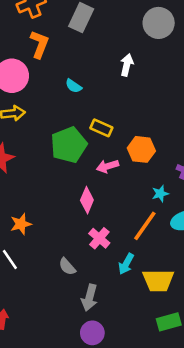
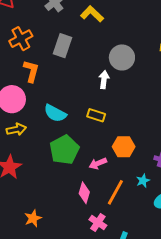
gray circle: (159, 23) -> (122, 57), moved
cyan semicircle: (74, 86) -> (55, 113), moved, size x1.6
yellow rectangle: (101, 128) -> (96, 115), moved
orange line: (145, 226) -> (115, 192), moved

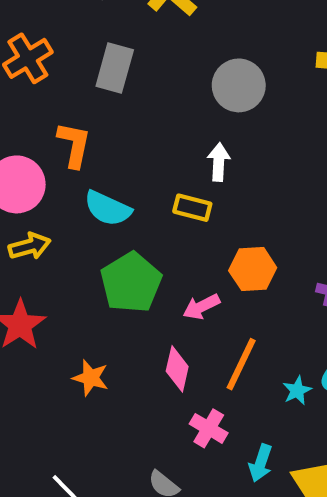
orange L-shape: (31, 71) -> (74, 145), moved
white arrow: (104, 80) -> (219, 162), moved
cyan star: (143, 181) -> (297, 390), moved
orange star: (33, 218) -> (91, 378), moved, turned -30

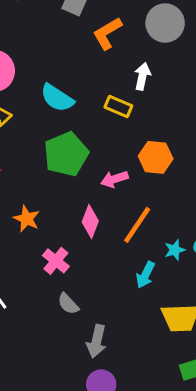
orange L-shape: (74, 145) -> (107, 33), moved, turned -140
pink cross: (209, 428) -> (56, 261), moved
cyan arrow: (261, 463) -> (145, 275), moved

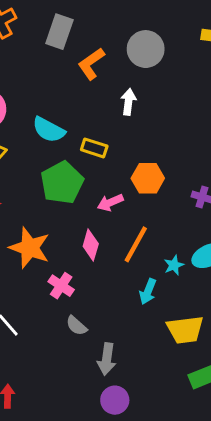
yellow rectangle: (118, 106) -> (94, 148), moved
orange star: (27, 219) -> (30, 248), size x1.6

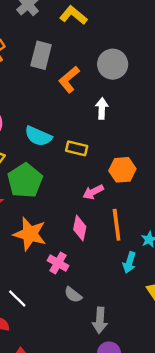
green pentagon: (62, 183) -> (25, 181), moved
orange line: (136, 244) -> (117, 225), turned -32

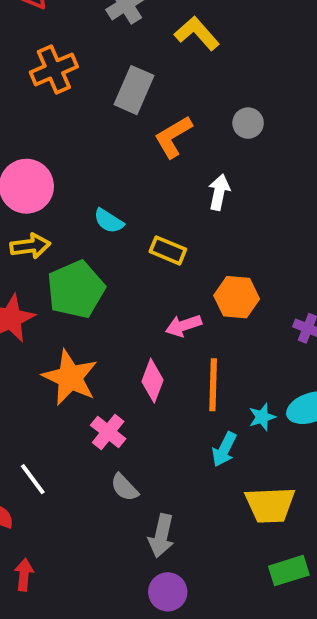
gray circle: (113, 64) -> (248, 123), size x0.6
cyan semicircle: (38, 136) -> (109, 221), size x0.7

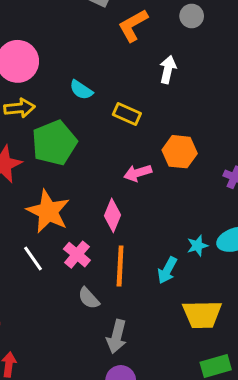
orange line: (213, 385) -> (120, 266), moved
white line: (33, 479) -> (33, 259), moved

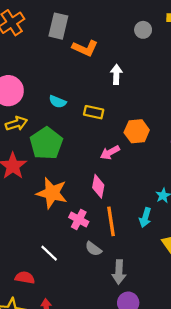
gray circle: (192, 16) -> (143, 30), moved
orange L-shape: (133, 25) -> (85, 48), turned -115
white line: (33, 259) -> (49, 253), moved

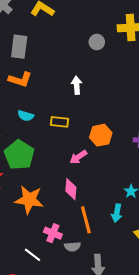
orange L-shape: (85, 48) -> (20, 79), moved
pink cross: (79, 220) -> (53, 233), moved
gray semicircle: (93, 249) -> (72, 247), turned -35

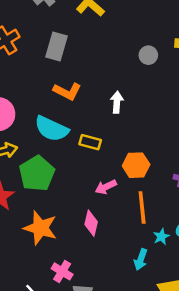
orange L-shape: (20, 79) -> (67, 91), moved
cyan semicircle: (26, 116) -> (51, 129), size x1.8
orange line: (86, 220) -> (142, 208), moved

